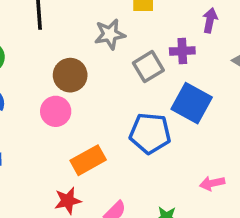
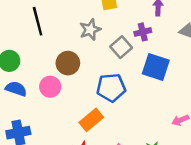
pink circle: (56, 111) -> (50, 87), moved
blue pentagon: (150, 133) -> (111, 88), moved

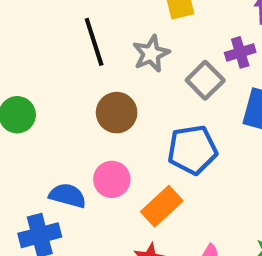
black line: (38, 21) -> (94, 42), moved
pink circle: (50, 87) -> (112, 179), moved
blue semicircle: (16, 89) -> (68, 196), moved

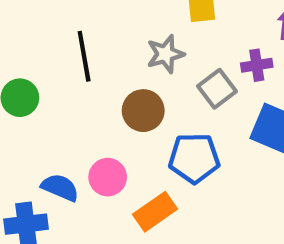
black line: (94, 42) -> (84, 56), moved
brown circle: (117, 113) -> (143, 111), moved

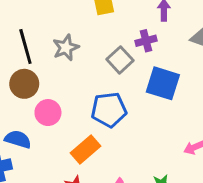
gray star: (165, 54) -> (66, 48), moved
brown circle: (143, 111) -> (24, 84), moved
pink circle: (108, 177) -> (48, 113), moved

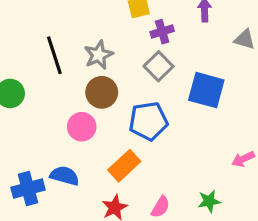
purple cross: (146, 41) -> (162, 32), moved
brown circle: (24, 84) -> (102, 92), moved
blue semicircle: (18, 139) -> (65, 176), moved

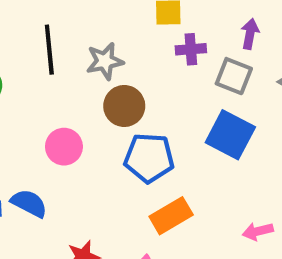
gray square: (158, 66) -> (234, 76), moved, turned -36
brown circle: (102, 92) -> (124, 106), moved
orange rectangle: (124, 166) -> (171, 216), moved

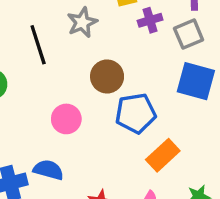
gray star: (105, 61) -> (82, 22), moved
gray square: (234, 76) -> (189, 34), turned -32

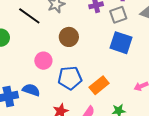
black line: (38, 45) -> (29, 16), turned -40
blue pentagon: (136, 113) -> (70, 78), moved

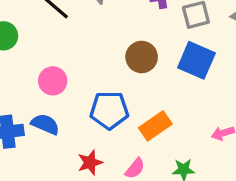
brown circle: (69, 37) -> (142, 57), moved
pink circle: (43, 61) -> (53, 81), moved

